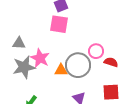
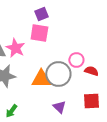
pink star: (40, 58) -> (15, 48), moved
orange triangle: (61, 70) -> (41, 79), size x1.5

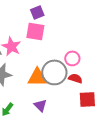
red semicircle: (91, 71) -> (75, 78), moved
purple triangle: (59, 107) -> (40, 105), moved

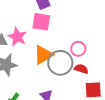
orange triangle: (37, 77) -> (43, 55), moved, turned -30

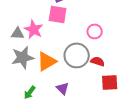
pink circle: (78, 49) -> (95, 31), moved
orange triangle: (43, 55) -> (47, 61), moved

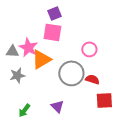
gray star: (23, 57) -> (17, 75), size x0.7
orange triangle: (47, 61) -> (41, 59), moved

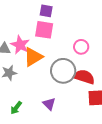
purple square: (54, 13) -> (46, 11), turned 32
red semicircle: (92, 79) -> (84, 77), size x1.5

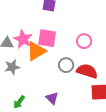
pink square: (44, 30) -> (47, 38), moved
gray circle: (63, 71) -> (66, 65), size x0.6

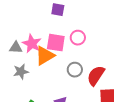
pink circle: (84, 41) -> (78, 38), moved
red semicircle: (87, 71) -> (96, 76), turned -75

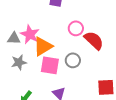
pink square: (56, 43) -> (50, 65), moved
red semicircle: (96, 76) -> (94, 40), moved, turned 100

